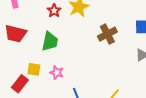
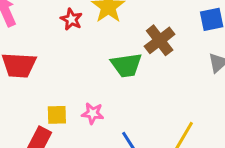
green trapezoid: (50, 41) -> (126, 65), moved, turned 80

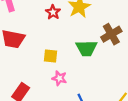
yellow square: (57, 115) -> (50, 56), moved

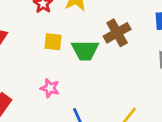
yellow square: (50, 56) -> (53, 42), moved

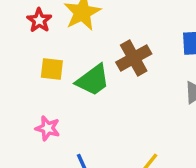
green trapezoid: (85, 50) -> (93, 80), turned -36

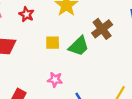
red star: (39, 20) -> (26, 14), moved

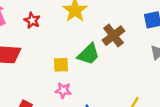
yellow square: (53, 43) -> (61, 65), moved

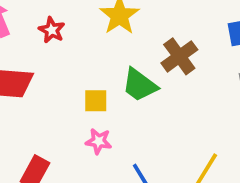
green trapezoid: (89, 54) -> (140, 85), turned 80

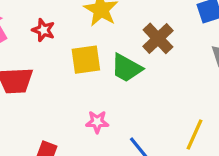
yellow square: (96, 101) -> (86, 60), moved, size x1.4

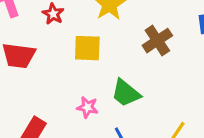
green trapezoid: (127, 68) -> (126, 93), moved

